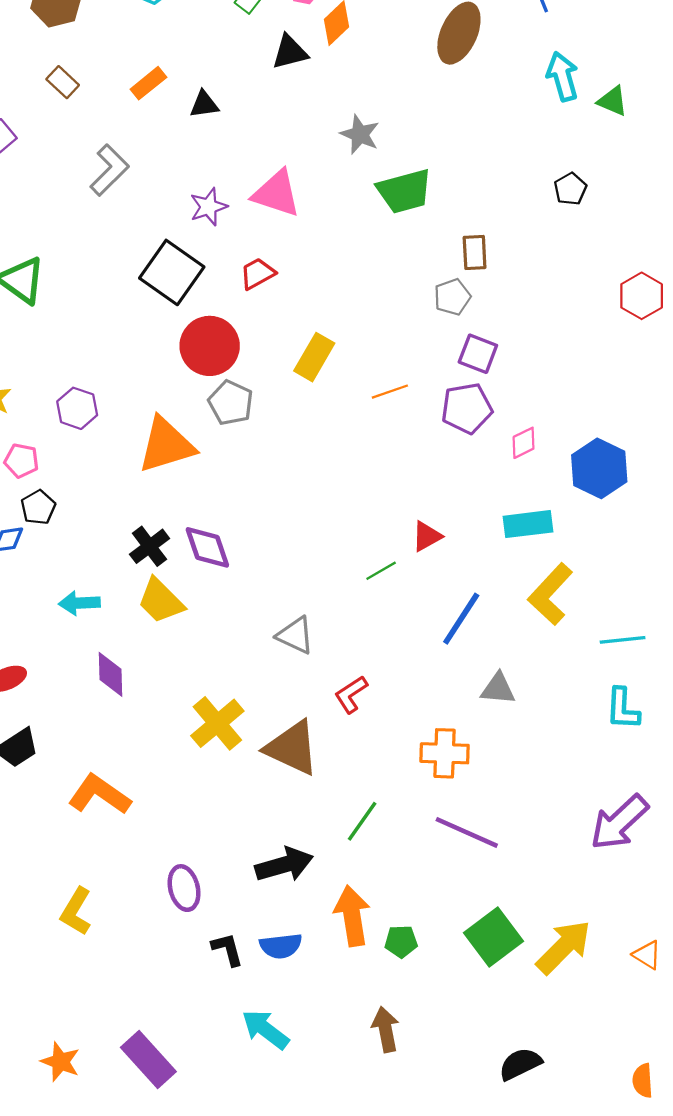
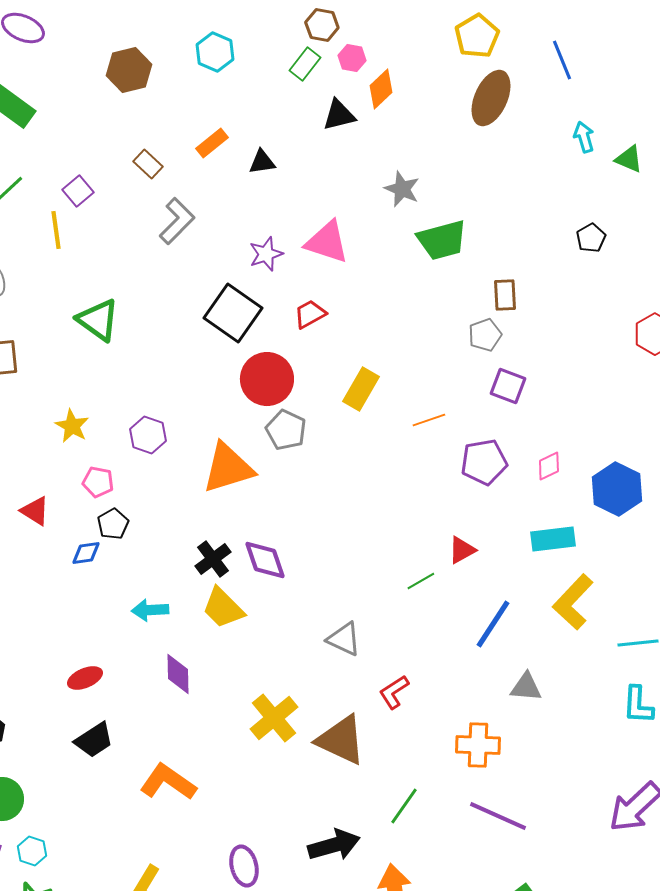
cyan arrow: (563, 77) -> (584, 137), size x0.7
brown rectangle: (63, 82) -> (148, 164), moved
purple pentagon: (467, 408) -> (484, 462), moved

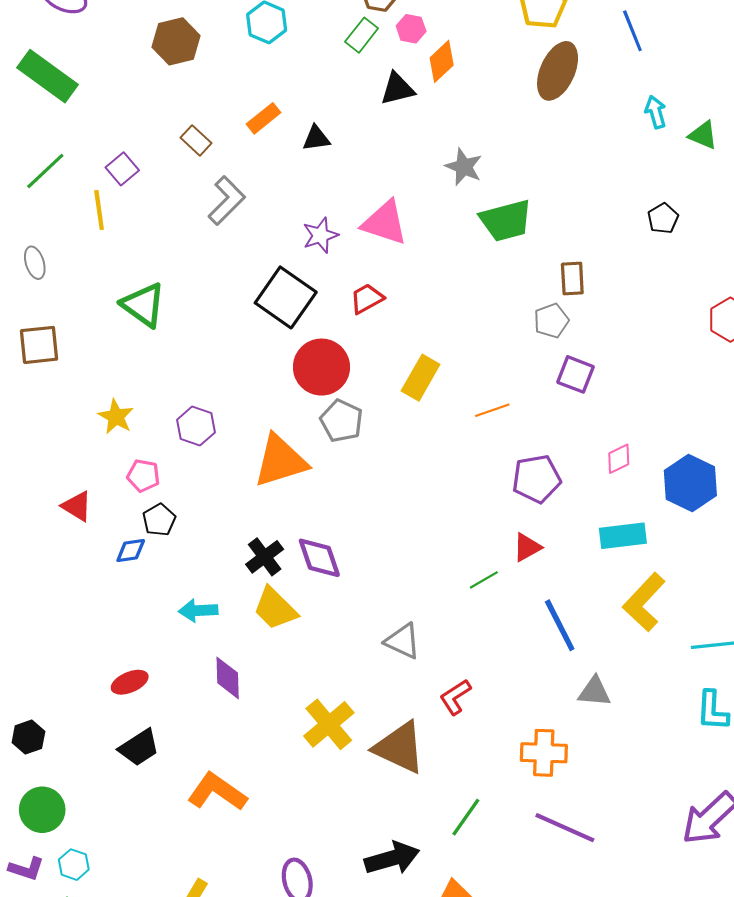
purple pentagon: (484, 462) -> (536, 479), moved
blue line: (493, 624) -> (560, 625), turned -60

